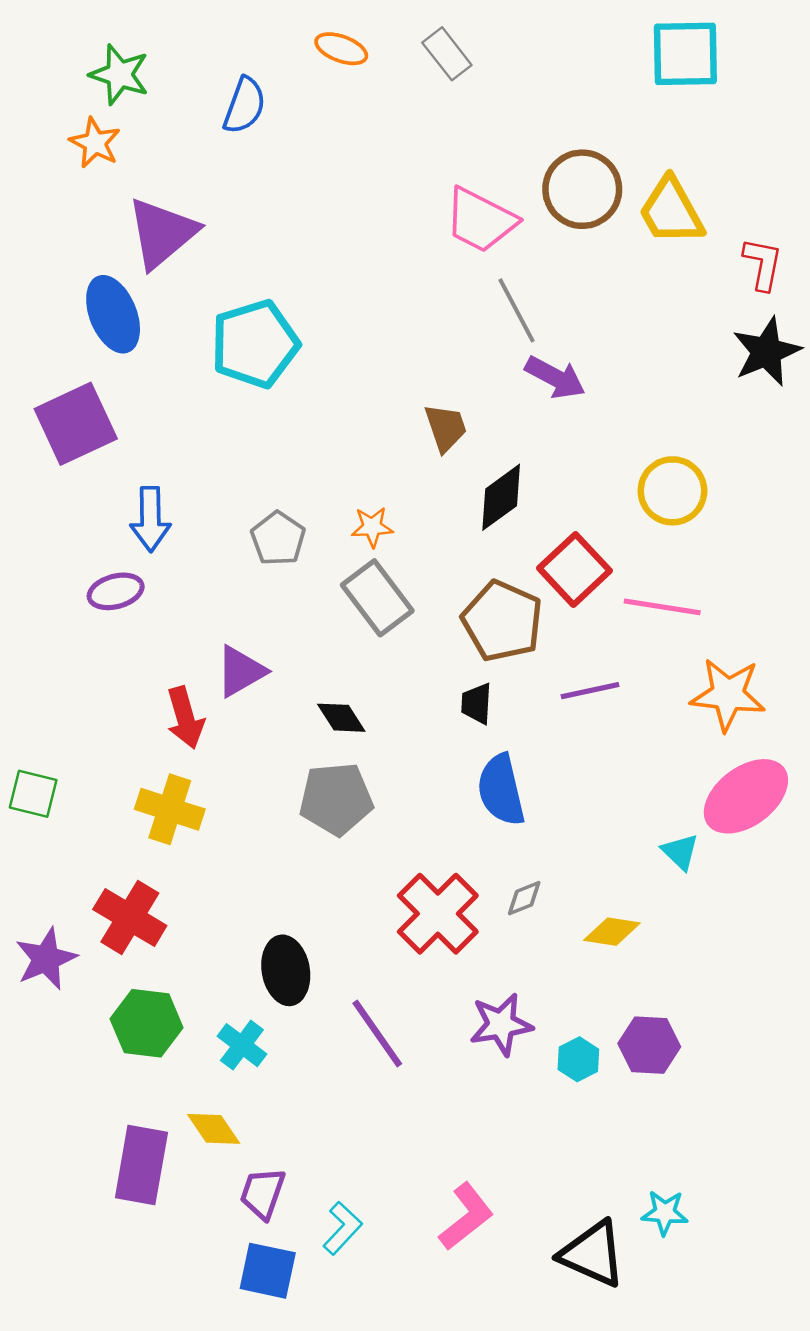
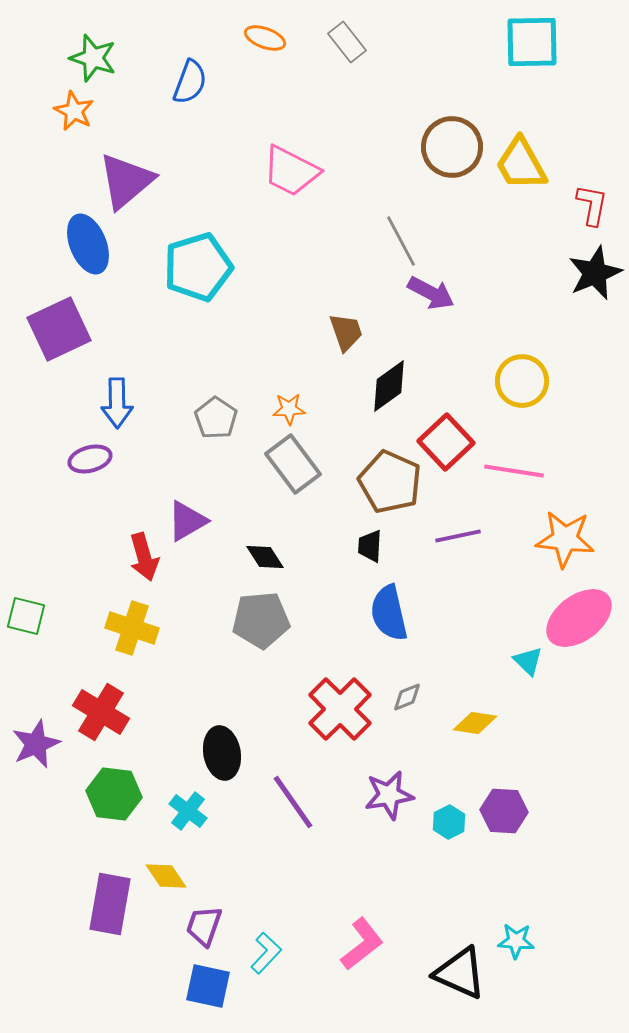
pink trapezoid: (480, 220) -> (291, 171), moved

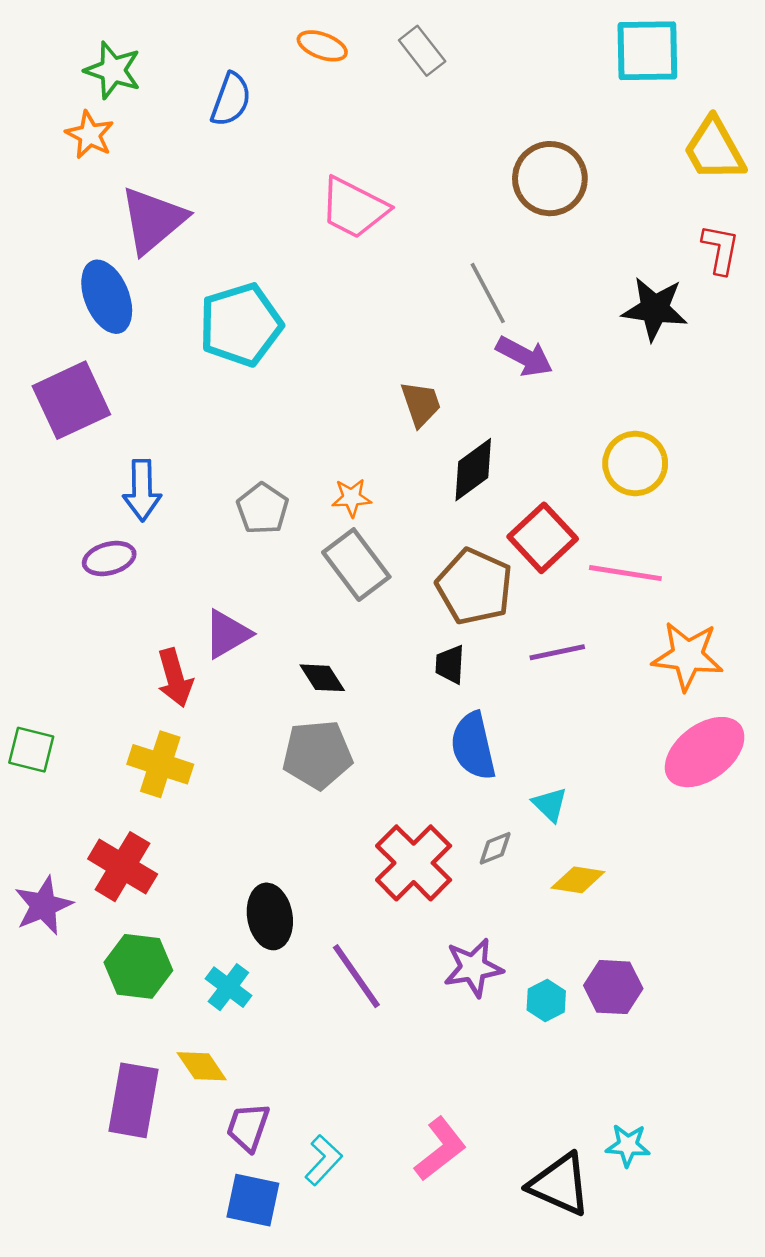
yellow trapezoid: (521, 164) -> (714, 149), moved
black star: (595, 273) -> (655, 309), moved, turned 30
cyan triangle: (528, 661) -> (550, 804), moved

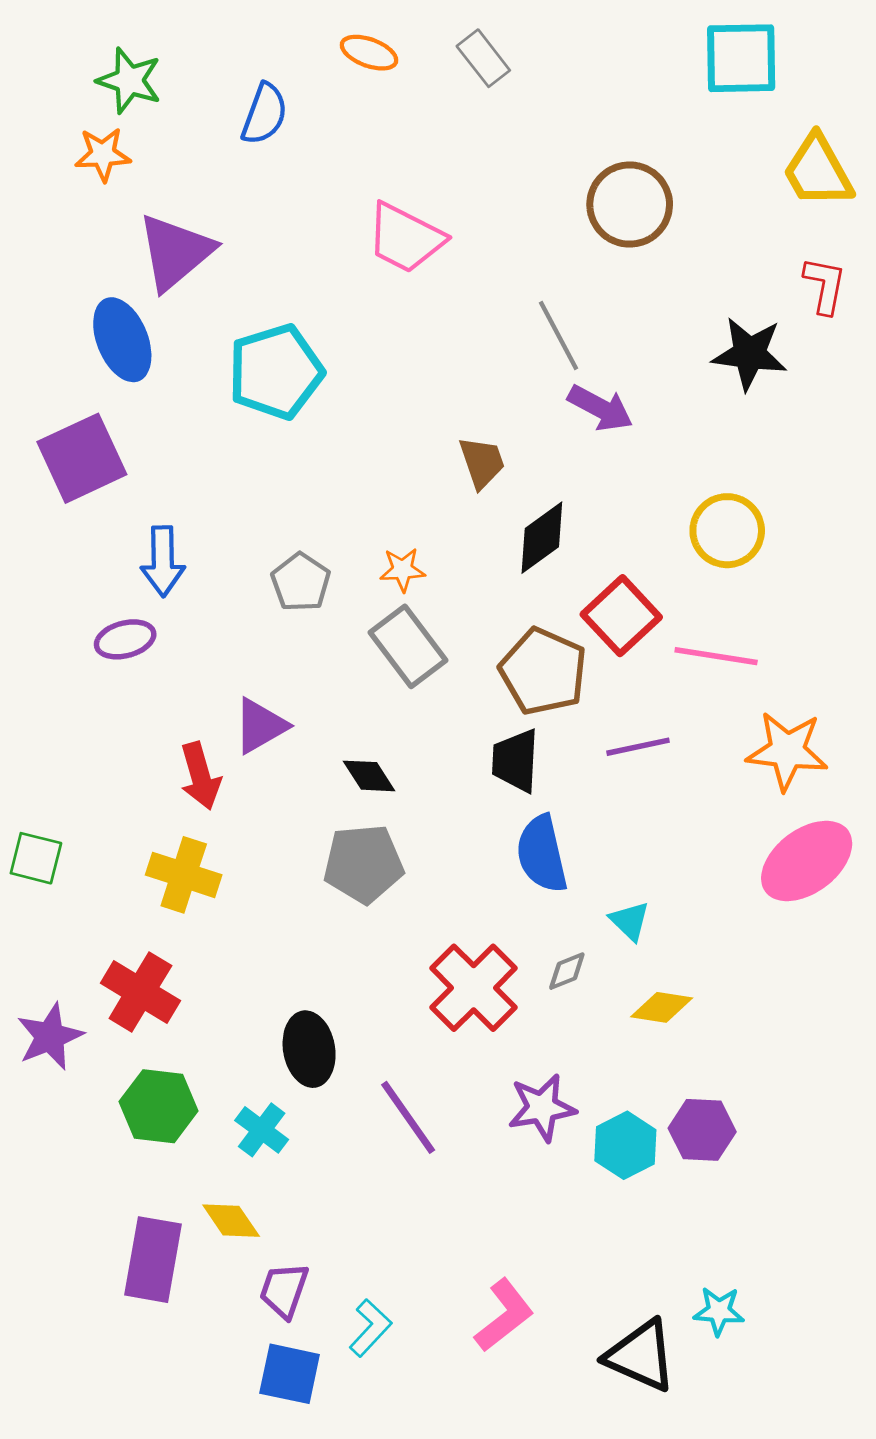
orange star: (90, 135) -> (103, 154), turned -30
black trapezoid: (450, 664) -> (515, 761), size x1.4
cyan hexagon: (546, 1000) -> (625, 1145), size x1.4

